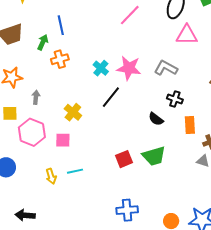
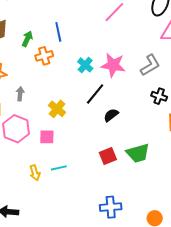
blue line: (61, 25) -> (58, 32), moved
gray L-shape: (166, 68) -> (150, 65), turned 120
black semicircle: (156, 119) -> (111, 115), moved, turned 105

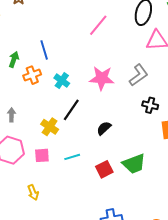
cyan cross: (85, 65) -> (62, 81), moved
black line: (95, 94) -> (71, 110), moved
cyan line: (59, 168) -> (72, 157), moved

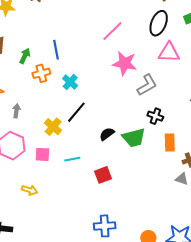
pink star: (102, 78) -> (125, 63), moved
green trapezoid: (134, 164) -> (134, 138), moved
yellow arrow: (33, 192) -> (30, 190), turned -56

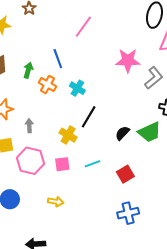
pink line: (112, 31) -> (83, 27), moved
orange cross: (41, 73) -> (47, 85), turned -36
blue cross: (105, 226) -> (128, 213), moved

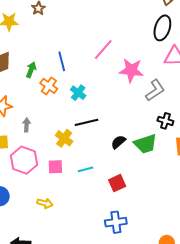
pink line: (83, 27) -> (103, 50), moved
black line: (89, 117) -> (86, 122), turned 40

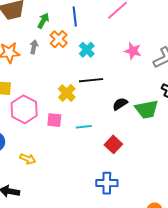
pink star: (131, 70) -> (133, 51), moved, size x0.7
gray arrow: (27, 125) -> (34, 47), moved
red square: (117, 183) -> (113, 144), turned -30
yellow arrow: (45, 203) -> (28, 159), moved

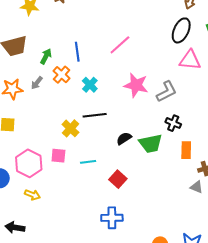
gray arrow: (34, 47) -> (37, 83), turned -152
pink star: (133, 51) -> (136, 85), size x1.4
pink hexagon: (24, 109) -> (29, 163), moved

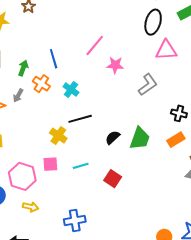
pink star: (136, 85) -> (115, 65), moved, size x0.7
black cross: (173, 123) -> (179, 113), moved
green trapezoid: (151, 143) -> (140, 138), turned -50
orange rectangle: (186, 150) -> (176, 140), turned 66
blue cross: (112, 218) -> (75, 221), moved

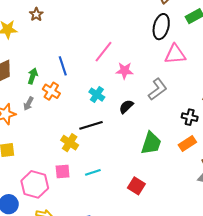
cyan cross: (71, 89) -> (97, 95), moved
black semicircle: (113, 137) -> (126, 107), moved
red square: (113, 179) -> (136, 186), moved

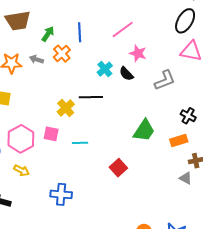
gray arrow: (28, 104) -> (36, 59), turned 64
black semicircle: (126, 107) -> (126, 74), moved, turned -105

